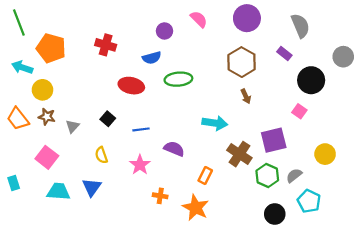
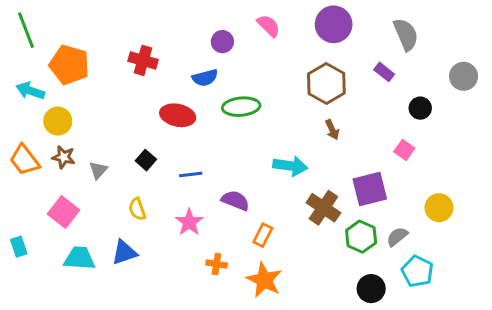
black circle: (311, 80) -> (420, 108), size x0.6
orange rectangle: (205, 175) -> (263, 235), moved
blue triangle: (92, 187) -> (124, 252), turned 36

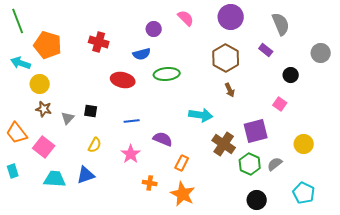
orange trapezoid: (25, 160) -> (17, 133), moved
black square: (146, 160) -> (91, 111), moved, turned -32
yellow semicircle: (137, 209) -> (95, 145), turned -133
cyan pentagon: (417, 271) -> (304, 193), moved

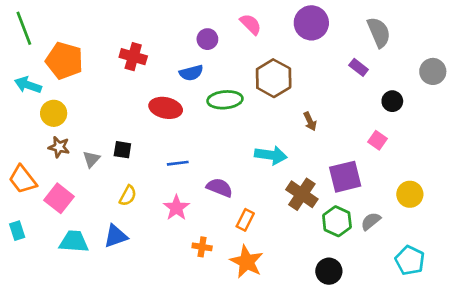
brown hexagon: (226, 58) -> (274, 78), moved
black circle: (257, 200) -> (329, 271), moved

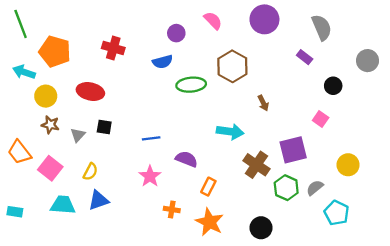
red ellipse: (166, 108) -> (90, 92), moved
yellow semicircle: (128, 196) -> (90, 172), moved
cyan rectangle: (17, 231) -> (15, 212), moved, turned -63
cyan pentagon: (410, 260) -> (337, 213), moved
black circle: (329, 271) -> (261, 228), moved

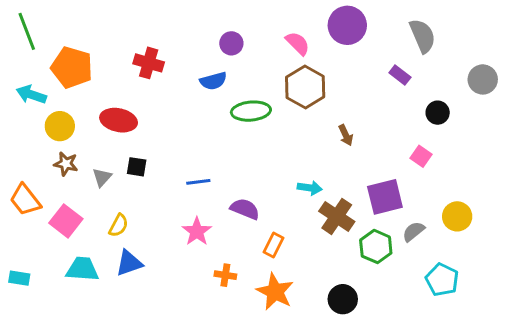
pink semicircle: (213, 21) -> (298, 43), moved
cyan arrow: (230, 132) -> (310, 188), moved, size x0.7
gray semicircle: (315, 188) -> (413, 231), moved

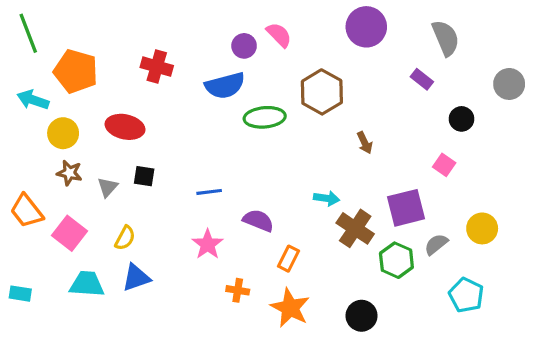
pink semicircle: (298, 43) -> (279, 35), moved
blue semicircle: (213, 81) -> (225, 86), size x1.4

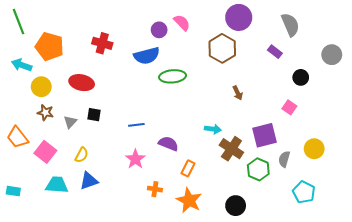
brown hexagon: (322, 92) -> (222, 48), moved
gray semicircle: (436, 244) -> (284, 159), turned -35

